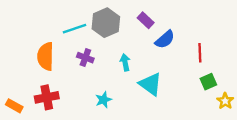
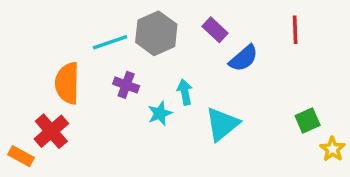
red line: (200, 53) -> (295, 30), moved
cyan triangle: (150, 84) -> (222, 124), turned 45
red cross: (47, 97) -> (51, 131), moved, turned -30
cyan star: (103, 100) -> (160, 113), moved

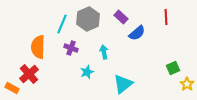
cyan line: (110, 42) -> (62, 24), turned -48
cyan star: (160, 113) -> (87, 72), moved
cyan triangle: (222, 124) -> (123, 84), moved

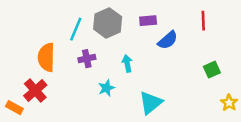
purple rectangle: (121, 17) -> (148, 21), turned -48
purple cross: (71, 48) -> (87, 59), turned -32
green square: (173, 68) -> (212, 70), moved

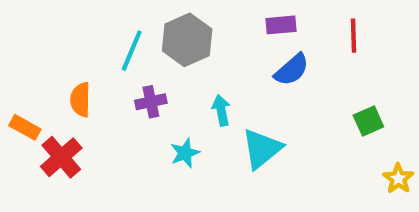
purple rectangle: (148, 21) -> (281, 25), moved
orange semicircle: (46, 57) -> (80, 100), size x0.7
cyan triangle: (151, 103) -> (262, 149), moved
orange rectangle: (14, 108) -> (25, 127), moved

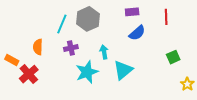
cyan star: (185, 153) -> (87, 72), size x1.6

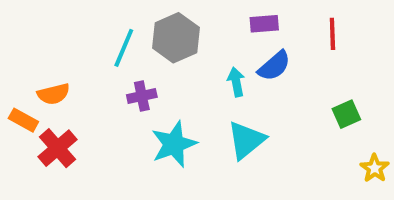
orange semicircle: (38, 47) -> (54, 94), moved, turned -105
cyan arrow: (104, 52) -> (236, 82), moved

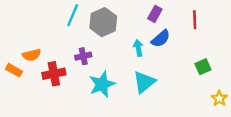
purple rectangle: (264, 24) -> (155, 14), turned -56
cyan line: (124, 48) -> (73, 15), moved
red cross: (58, 148) -> (54, 74), moved, turned 30

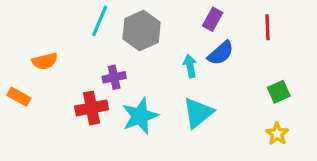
orange semicircle: (32, 55) -> (45, 61), moved
red cross: (54, 74) -> (92, 108), moved
yellow star: (219, 98) -> (277, 134), moved

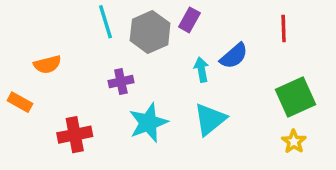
purple rectangle: (213, 19) -> (189, 20), moved
cyan line: (100, 21) -> (106, 22), turned -40
green square: (279, 92) -> (296, 97), size x1.6
red cross: (92, 108) -> (75, 135), moved

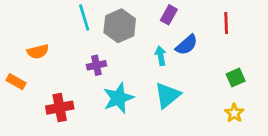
purple rectangle: (189, 20) -> (169, 15), moved
green square: (296, 97) -> (236, 78), size x0.6

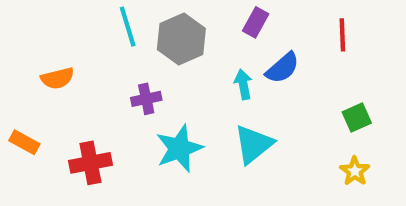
orange rectangle: (16, 82) -> (24, 142), moved

